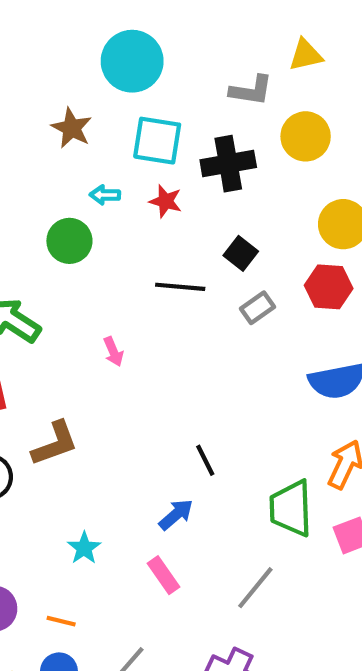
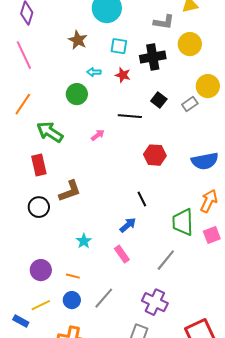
cyan square: (157, 141) -> (119, 46), size x0.7
red hexagon: (329, 287) -> (155, 155), moved
gray rectangle: (257, 308) -> (190, 104), moved
pink arrow: (113, 352) -> (98, 135), moved, turned -104

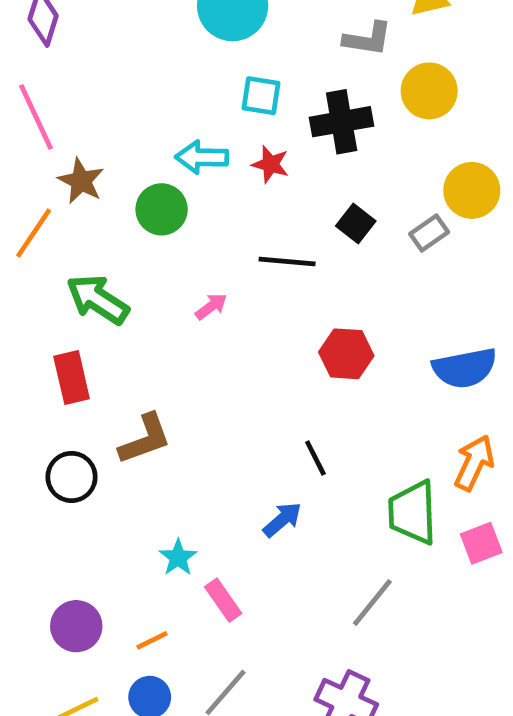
brown star: (78, 40) -> (81, 181), moved
cyan arrow: (94, 72) -> (202, 157), size x1.5
pink rectangle: (122, 254) -> (223, 600), moved
orange line: (73, 276) -> (152, 640), turned -40

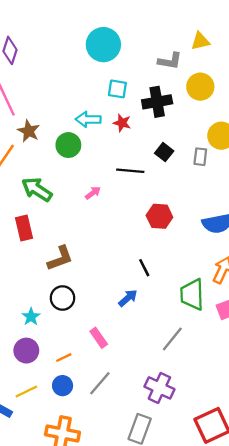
gray rectangle: (429, 233) -> (200, 157), turned -48
black circle: (72, 477) -> (63, 298), moved
cyan star: (178, 557) -> (31, 317), moved

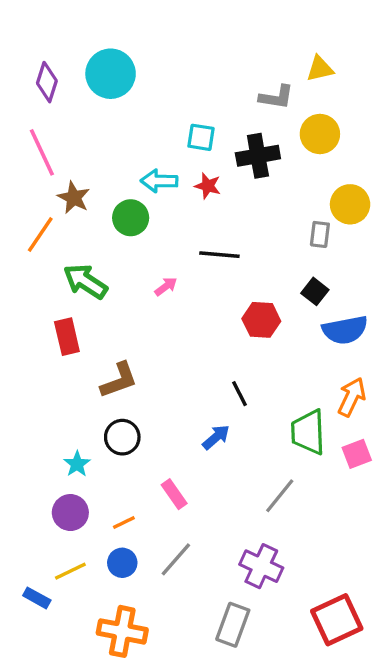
cyan circle: (103, 45) -> (111, 74), moved
black square: (164, 152) -> (315, 291), moved

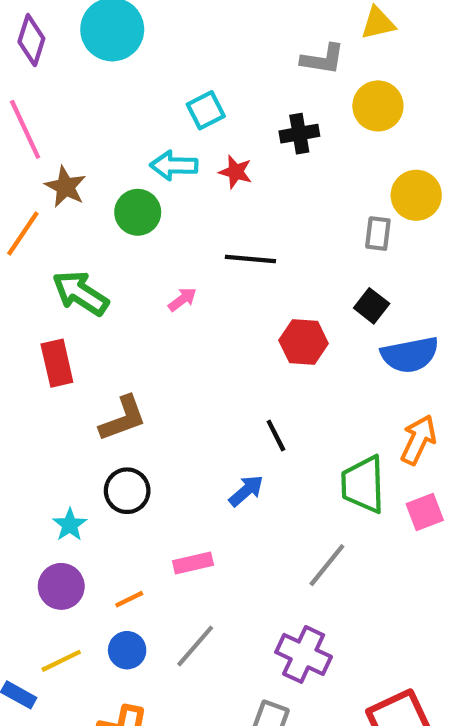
cyan square: (201, 137) -> (206, 110), moved, turned -36
black cross: (258, 156) -> (299, 134), size x0.7
pink rectangle: (174, 494) -> (193, 563), turned -68

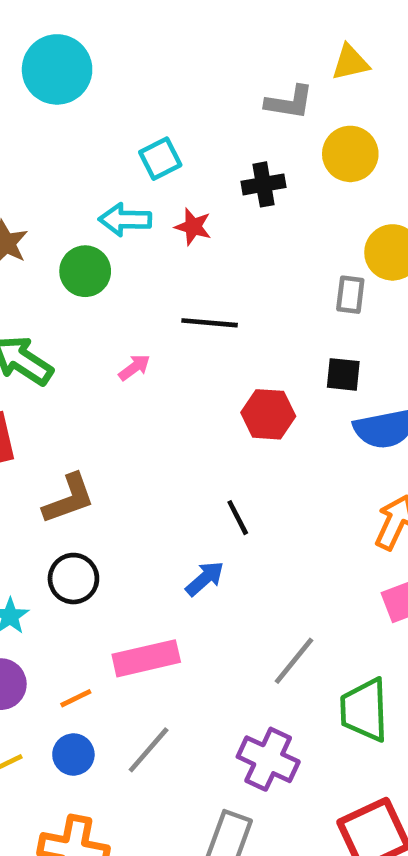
black square: (372, 306) -> (343, 374), turned -32
green trapezoid: (363, 484) -> (364, 710), moved
pink rectangle: (193, 563) -> (146, 658), size x1.5

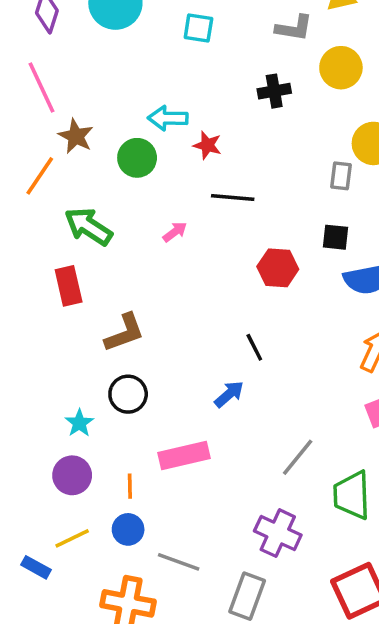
cyan square: (160, 159) -> (198, 28), moved, turned 36
red star: (193, 227) -> (207, 145), moved
orange line: (76, 698) -> (130, 486), turned -65
gray line: (149, 750) -> (179, 562), moved, turned 69

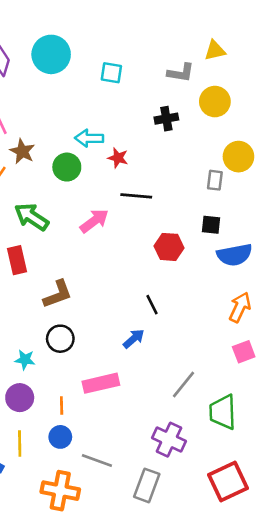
pink arrow: (175, 232) -> (94, 221), size x1.6
cyan star: (79, 423) -> (25, 360), turned -30
yellow line: (72, 538) -> (20, 443), turned -65

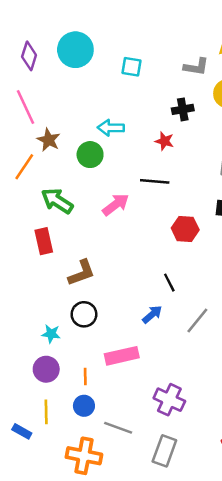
red star: (118, 158) -> (164, 141), moved
gray line: (183, 385) -> (197, 320), moved
purple cross: (169, 440) -> (169, 400), moved

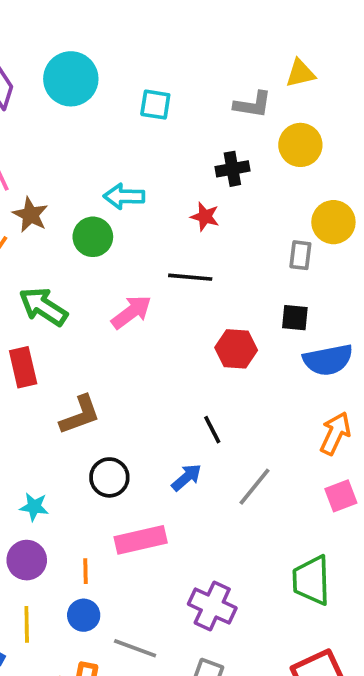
black circle: (84, 314) -> (109, 477), moved

